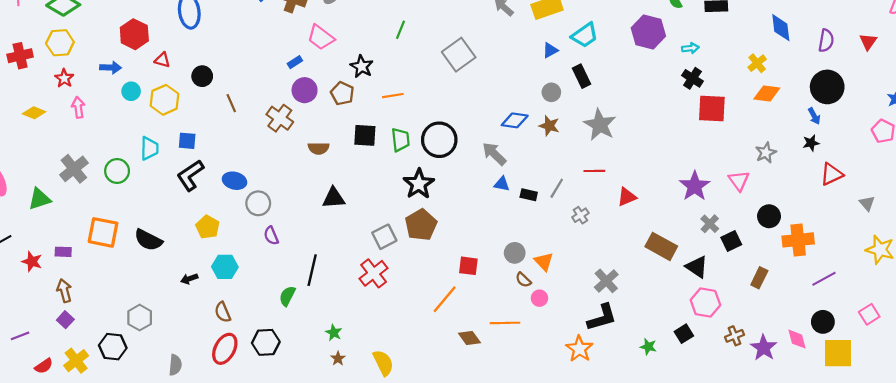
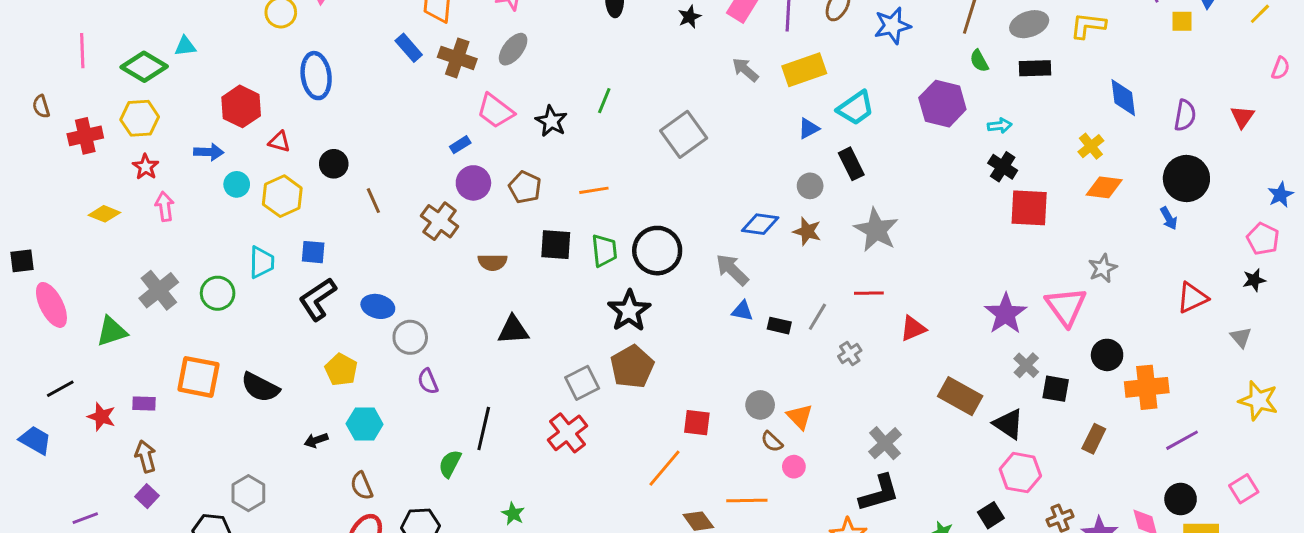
black star: (362, 66) -> (551, 121), moved
black star: (811, 143) -> (1254, 280), moved
pink triangle: (739, 181) -> (1066, 306), size x1.4
black square: (731, 241) -> (1056, 389), turned 36

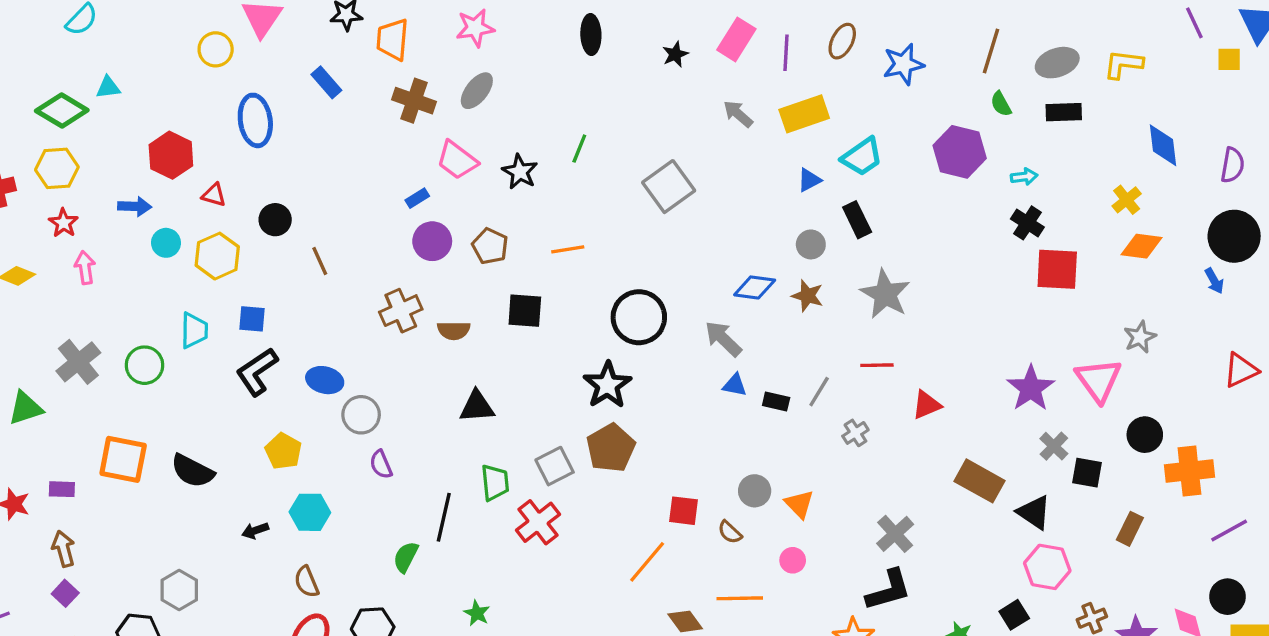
blue rectangle: (409, 48) -> (326, 82), moved
brown cross: (440, 221) -> (401, 311), moved, turned 30
green trapezoid: (604, 251) -> (495, 483), moved
brown semicircle: (772, 442) -> (730, 532), moved

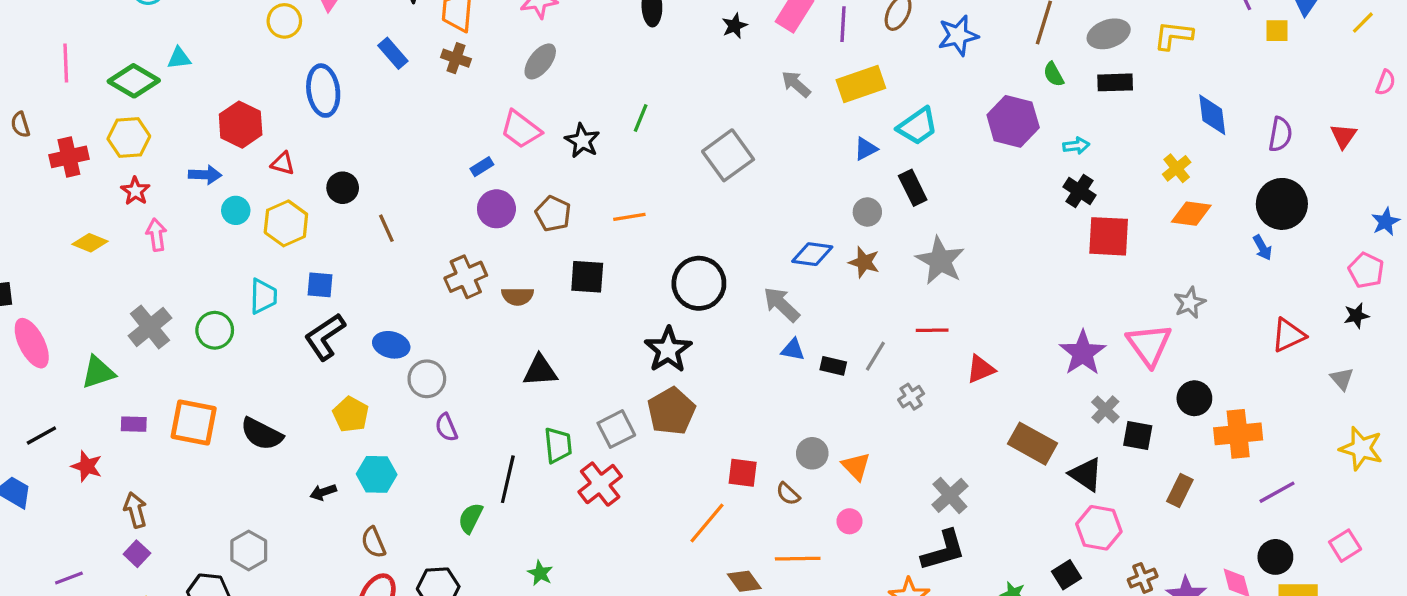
brown cross: (414, 101) -> (456, 58), moved, size x0.7
purple rectangle: (62, 489) -> (134, 424), moved

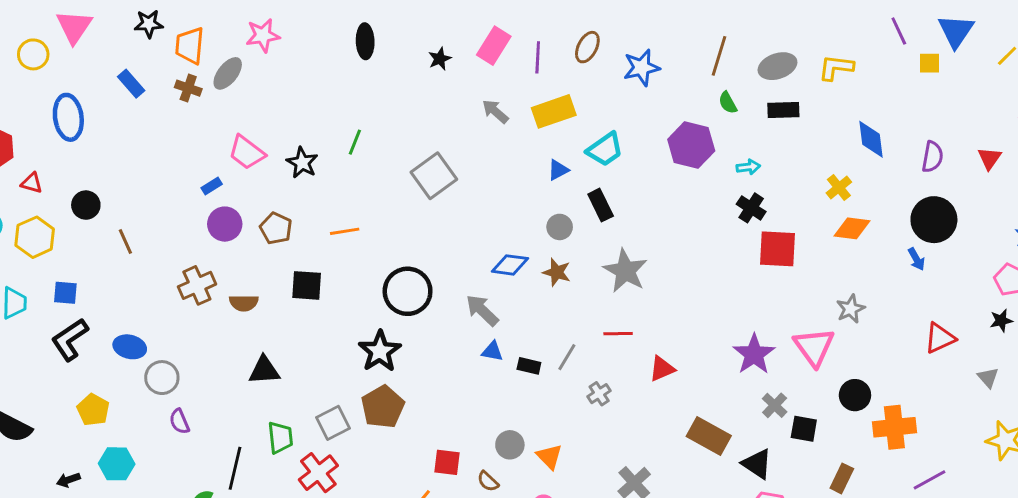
gray ellipse: (540, 61) -> (228, 73), moved

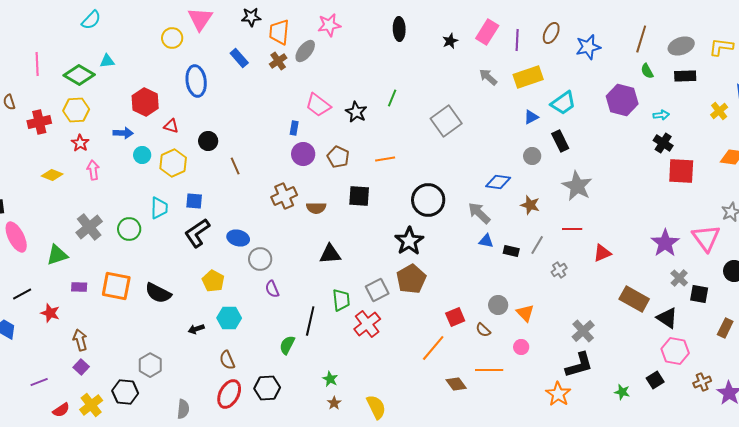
brown cross: (188, 88) -> (278, 61), turned 36
blue rectangle: (212, 186) -> (294, 128), turned -48
yellow cross: (839, 187) -> (719, 111), moved
brown star: (557, 272) -> (530, 205), moved
red square: (447, 462) -> (455, 317), turned -30

